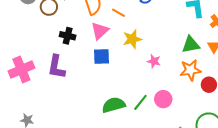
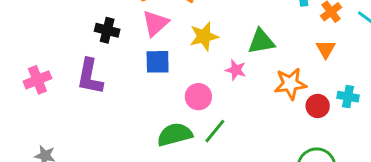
green triangle: (191, 45) -> (261, 41), moved
pink cross: (21, 70) -> (37, 80), size x0.7
pink circle: (163, 99) -> (198, 97), moved

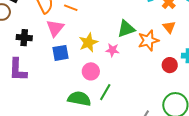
yellow star: (204, 36) -> (88, 42), moved
orange star: (290, 84) -> (148, 40), moved
green semicircle: (175, 134) -> (79, 99), turned 35

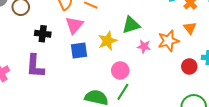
green triangle: (126, 29) -> (131, 25), moved
pink star: (112, 50) -> (144, 46), moved
pink circle: (91, 71) -> (120, 70), moved

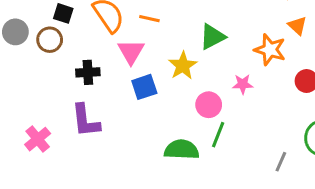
orange star: (168, 41) -> (270, 50), turned -30
pink star: (144, 46) -> (243, 84), moved

